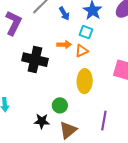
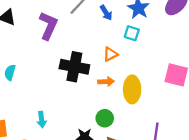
orange arrow: (64, 45) -> (106, 82), moved
orange triangle: (82, 51) -> (110, 54), moved

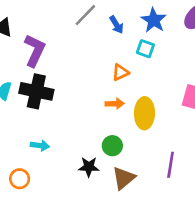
purple L-shape: (48, 26) -> (35, 50), moved
black cross: (74, 67) -> (36, 91), moved
cyan arrow: (42, 120) -> (40, 146), turned -77

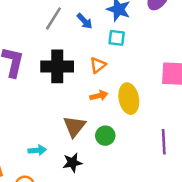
black cross: (36, 91) -> (57, 66), moved
black star: (89, 167) -> (72, 163), moved
brown triangle: (124, 178) -> (74, 126), moved

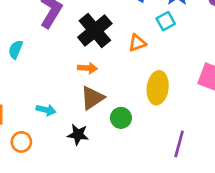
cyan square: (117, 38) -> (166, 21), turned 36
black cross: (57, 66) -> (95, 30), turned 32
orange arrow: (99, 96) -> (87, 68), moved

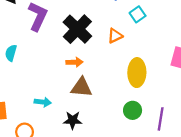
brown triangle: (92, 98) -> (81, 87), turned 45
green circle: (121, 118) -> (133, 110), moved

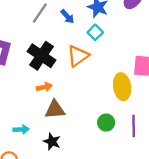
orange triangle: (115, 36) -> (78, 56), size x1.5
yellow ellipse: (137, 73) -> (122, 87), moved
black star: (73, 120) -> (52, 142), turned 30

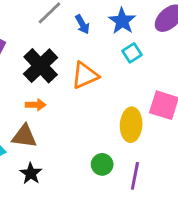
cyan square: (95, 32) -> (132, 53), moved
brown triangle: (55, 110) -> (24, 136), moved

